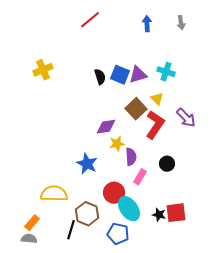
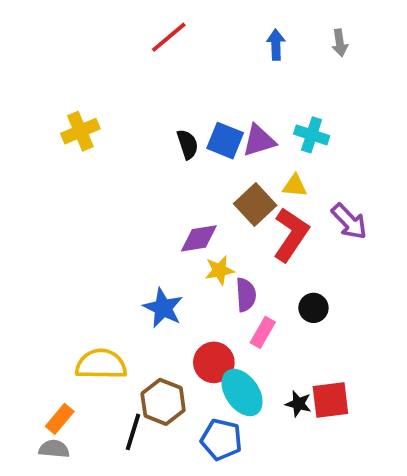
yellow triangle: (157, 99) -> (295, 186), turned -40

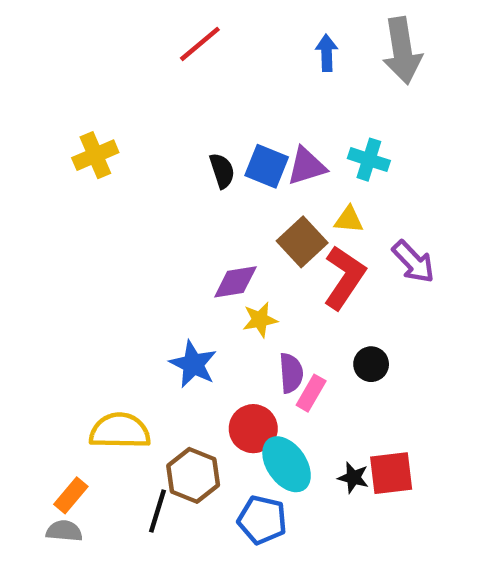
gray arrow: (340, 43) -> (402, 51), size x2.0
purple semicircle: (246, 295) -> (291, 373), moved

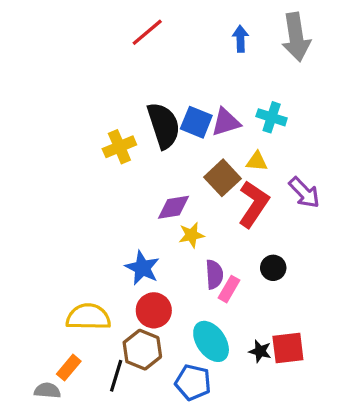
yellow cross: (95, 155) -> (119, 147), moved
black semicircle: (222, 171) -> (164, 125), size x1.8
red circle: (253, 429) -> (154, 310), moved
orange rectangle: (71, 495) -> (69, 368), moved

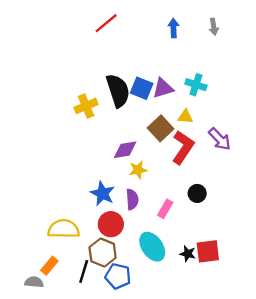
gray arrow: (296, 37) -> (214, 27), size x0.5
purple semicircle: (214, 274) -> (132, 199), moved
blue pentagon: (193, 382) -> (118, 276), moved

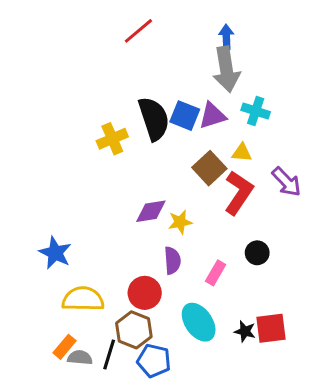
gray arrow: (214, 27) -> (226, 69), moved, size x2.0
purple diamond: (125, 150) -> (151, 211), moved
blue star: (103, 193) -> (55, 253), moved
gray semicircle: (34, 282) -> (80, 358), moved

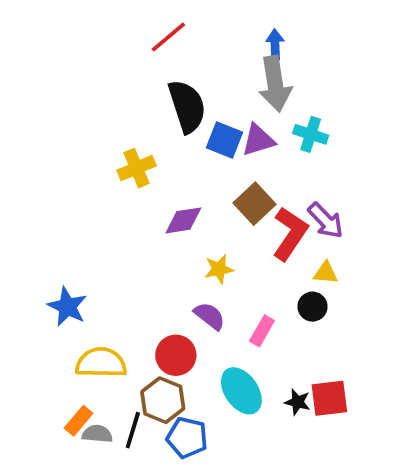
black semicircle: (154, 119) -> (187, 106), moved
yellow triangle: (242, 153) -> (326, 273), moved
purple arrow: (286, 182) -> (326, 220), moved
purple diamond: (151, 211) -> (183, 220), moved
purple semicircle: (172, 261) -> (210, 316), turned -48

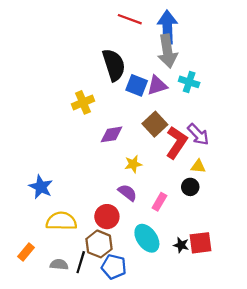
red line: (168, 37) -> (130, 19), moved, turned 60
blue arrow: (275, 45) -> (167, 27), size x1.8
orange rectangle: (79, 421) -> (26, 252), moved

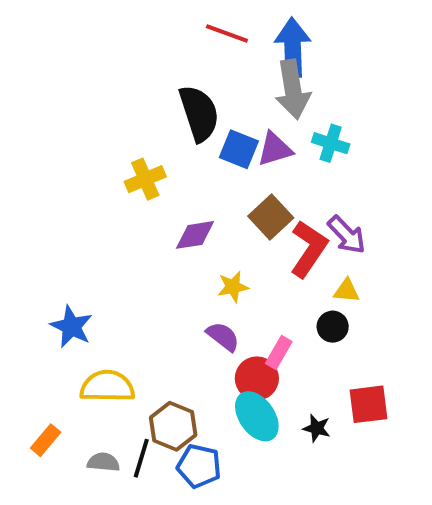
red circle: (107, 217) -> (257, 378), moved
red square: (201, 243) -> (368, 404), moved

